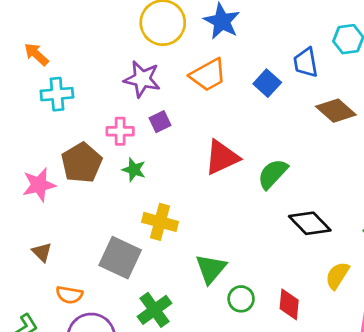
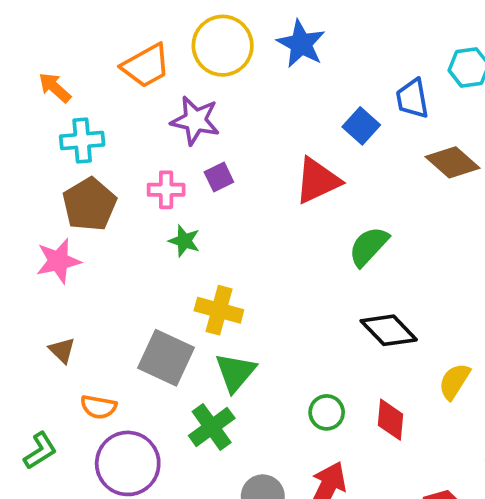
orange trapezoid: (208, 75) -> (146, 66), moved
red triangle: (222, 157) -> (317, 181), moved
brown pentagon: (82, 163) -> (89, 204), moved
black diamond: (310, 223) -> (389, 330), moved
green triangle: (211, 269) -> (235, 372), moved

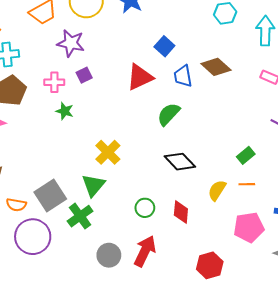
blue trapezoid: (412, 99) -> (183, 76), moved
yellow cross: (219, 310) -> (108, 152), moved, turned 30
gray square: (166, 358) -> (50, 195), moved, turned 32

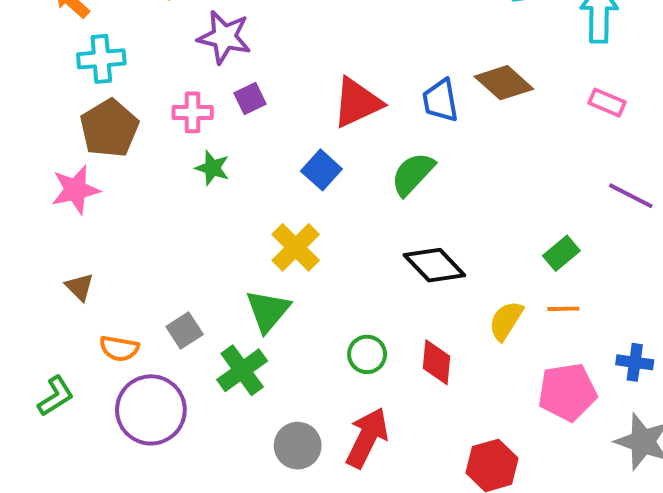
blue square: (164, 46) -> (321, 170), moved
gray square: (50, 195) -> (185, 331), size x0.6

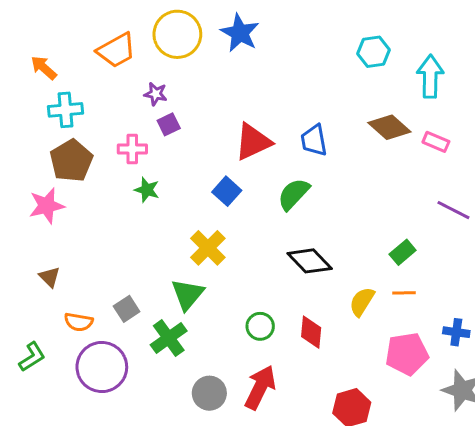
purple star: (224, 37) -> (156, 94), size x0.6
brown diamond: (504, 83) -> (389, 127), moved
purple square: (250, 99) -> (169, 124), moved

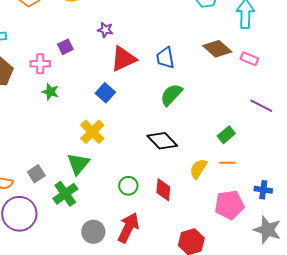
purple star: (156, 94) -> (105, 30), moved
green semicircle: (294, 194) -> (171, 95), moved

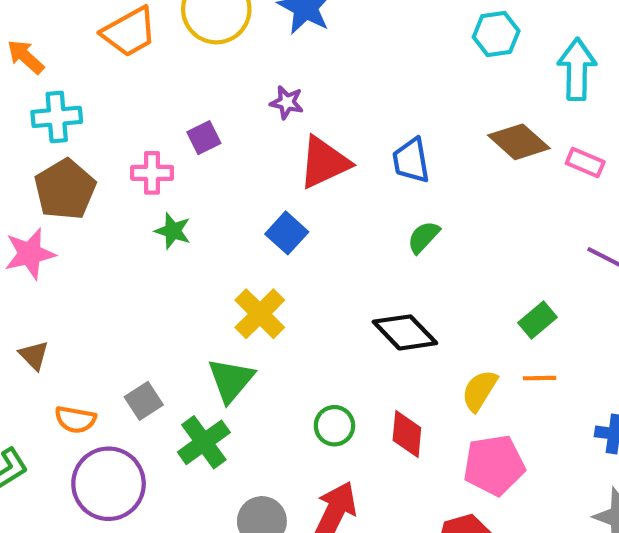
green semicircle: (171, 95) -> (424, 237), size x0.7
pink pentagon: (229, 205) -> (494, 465), moved

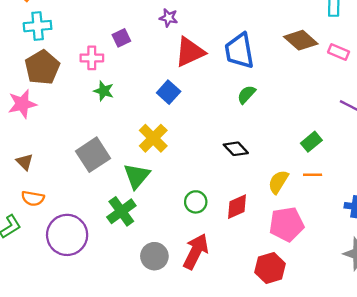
blue trapezoid: (411, 160) -> (239, 51), size x1.4
black diamond: (405, 332) -> (236, 149), size x0.7
gray square: (144, 401) -> (93, 155), moved, size x1.6
orange semicircle: (75, 419) -> (33, 198), moved
red diamond: (407, 434) -> (237, 207), turned 60

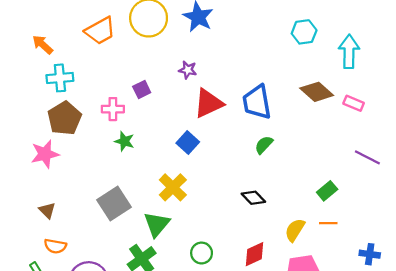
green circle: (196, 202) -> (202, 253), moved

